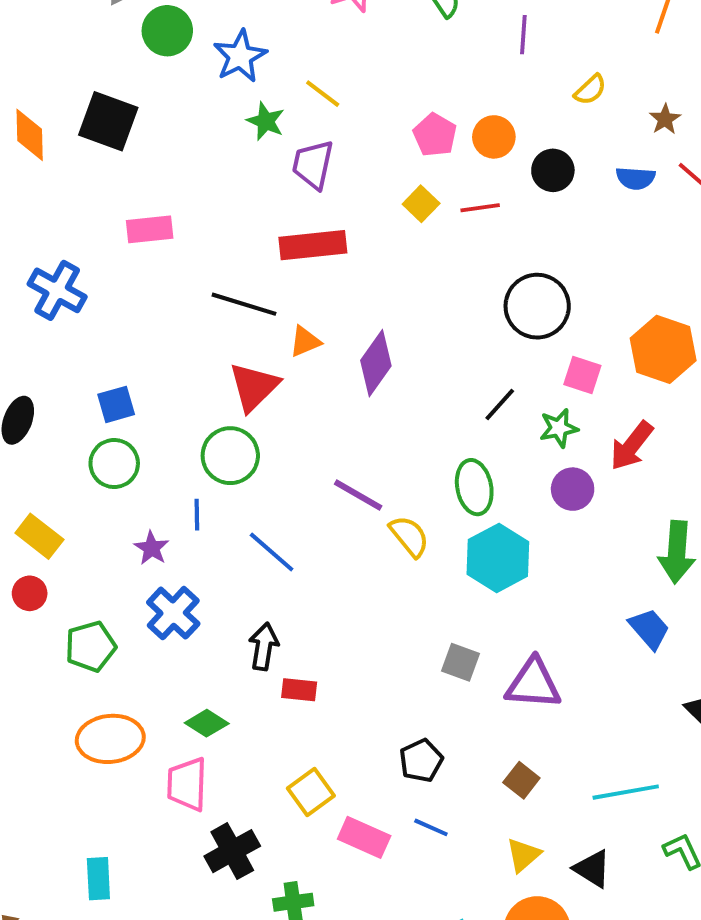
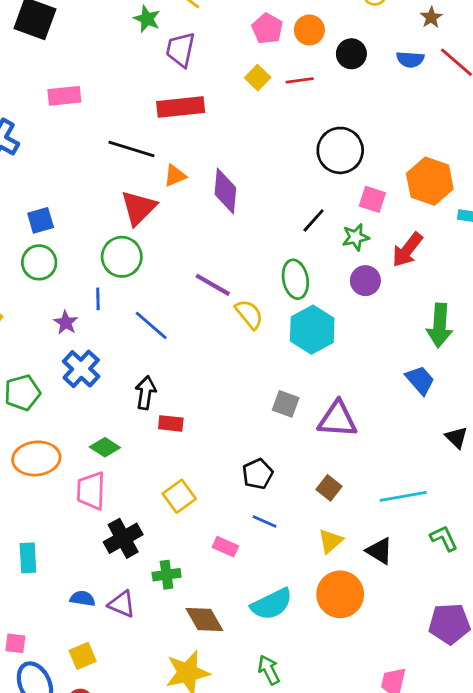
purple diamond: (376, 363) -> (225, 191), turned -30
pink rectangle: (364, 837) -> (225, 547), moved, size x0.7

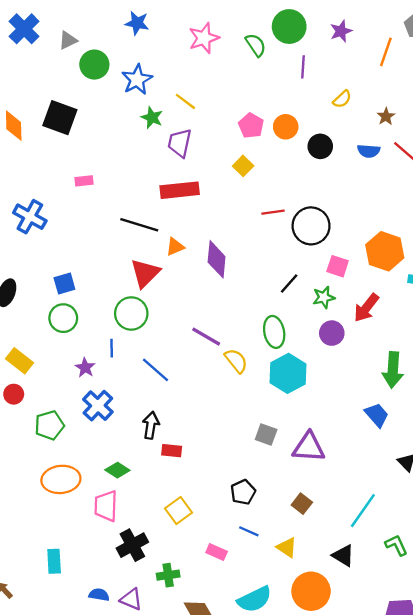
red line: (300, 80) -> (273, 212), moved
pink rectangle: (64, 96) -> (84, 181), size x0.7
cyan line: (403, 496) -> (363, 511), turned -45
yellow triangle: (330, 541) -> (287, 547), moved, turned -45

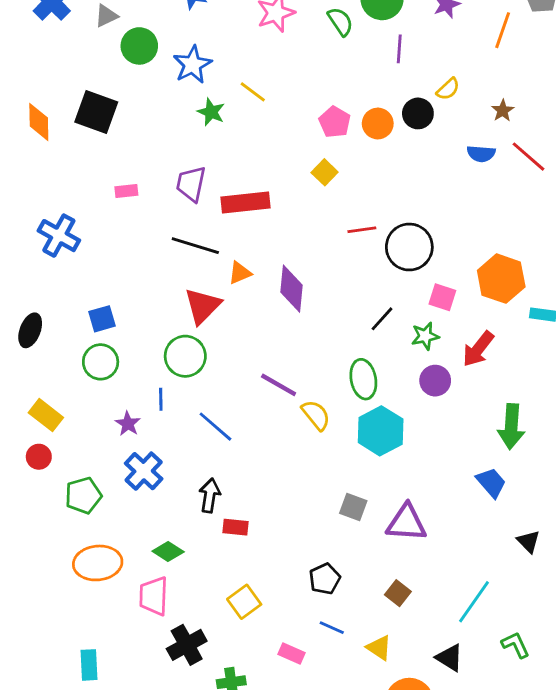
purple trapezoid: (180, 143) -> (191, 184), moved
black circle: (320, 146) -> (418, 113), moved

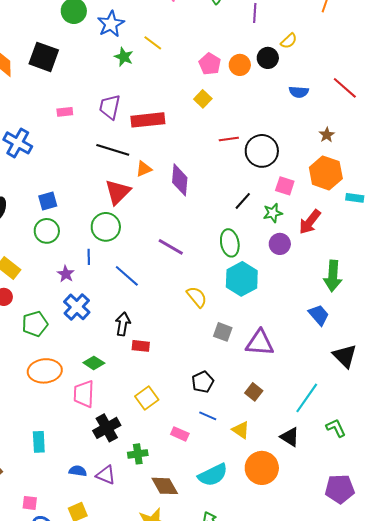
brown star: (503, 111) -> (327, 135), moved
blue semicircle: (481, 154) -> (299, 92), moved
yellow semicircle: (316, 415) -> (197, 297), moved
black triangle: (529, 541) -> (345, 356), size x1.5

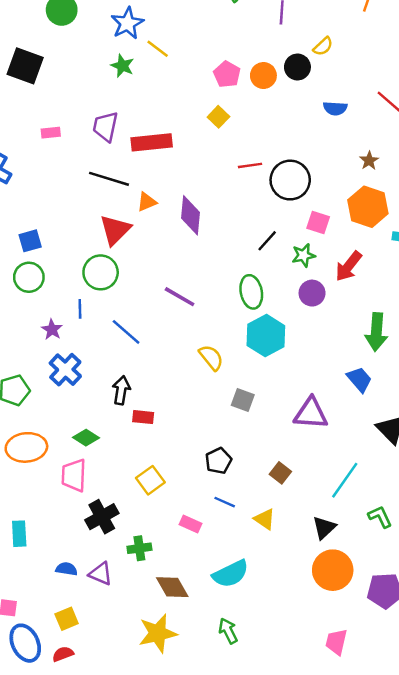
blue star: (111, 24) -> (127, 23), moved
purple triangle: (260, 343) -> (311, 413), moved
black triangle: (290, 437) -> (324, 528), turned 45
orange circle: (262, 468) -> (333, 570), moved

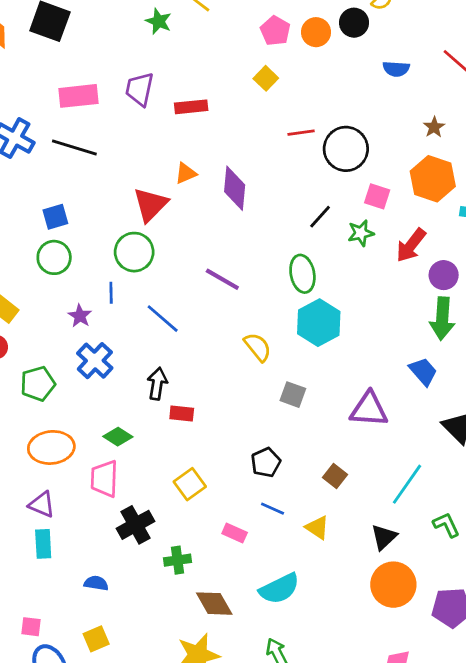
pink rectangle: (51, 133) -> (78, 96), size x1.8
red rectangle: (152, 142) -> (191, 107), size x0.7
black line: (109, 179) -> (74, 148), moved
purple circle: (312, 293) -> (444, 275), moved
purple triangle: (101, 574) -> (42, 504), moved

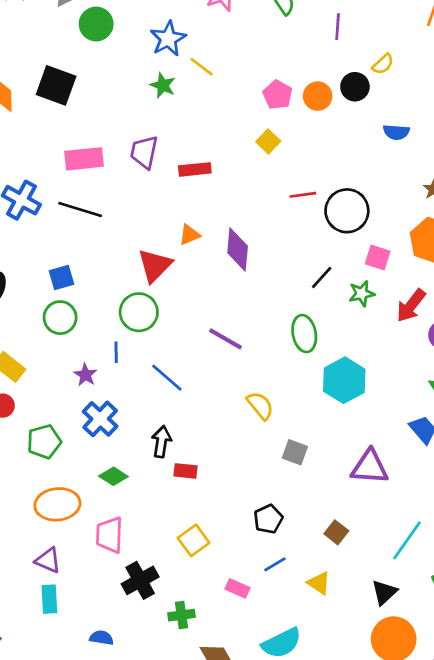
cyan hexagon: (319, 323) -> (344, 380), moved
green diamond: (118, 437) -> (113, 476), moved
blue line: (273, 509) -> (275, 564), turned -55

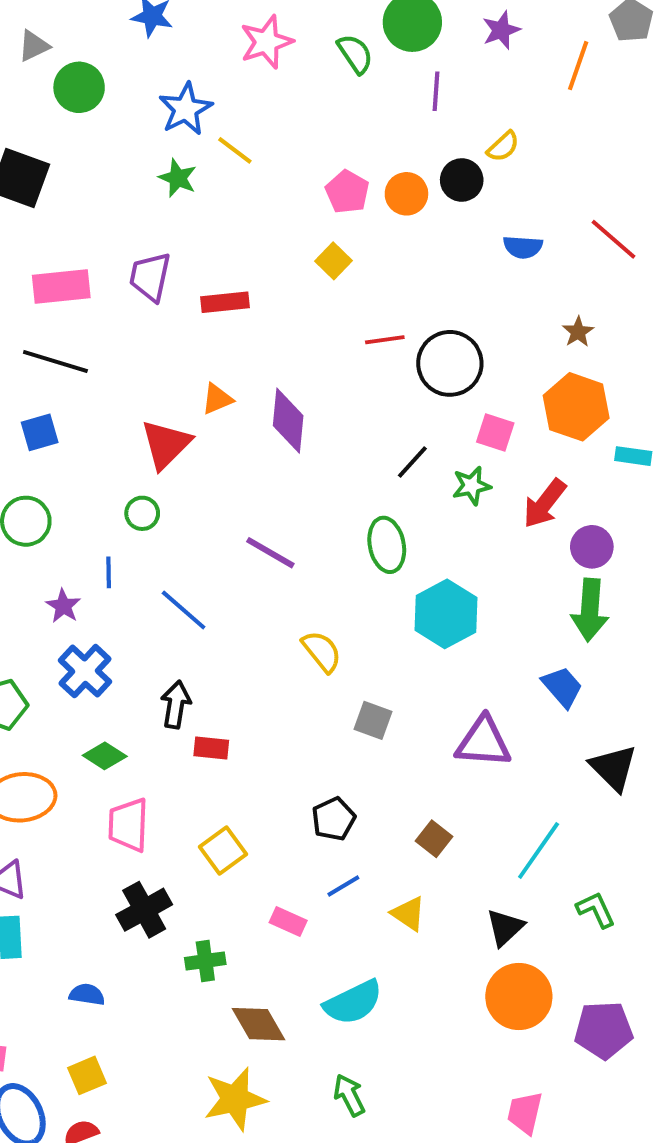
blue square: (61, 278) -> (40, 432), moved
green circle: (139, 312) -> (142, 513), size x0.6
pink trapezoid: (109, 535) -> (128, 825), moved

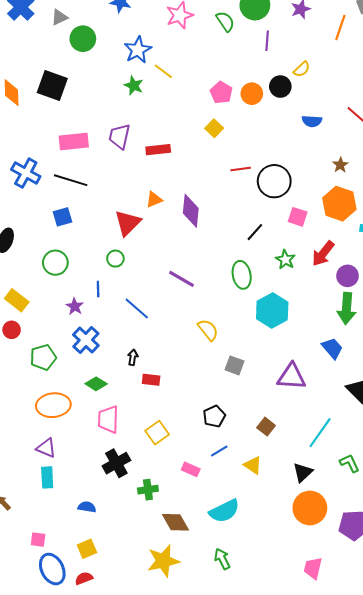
green star: (472, 486) -> (285, 260), moved, turned -30
black arrow: (176, 705) -> (133, 357), size x0.7

